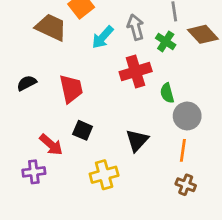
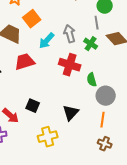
red cross: (136, 72) -> (70, 65), turned 35
red trapezoid: (71, 89) -> (25, 62), moved, turned -95

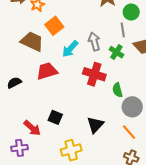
orange line: (103, 120) -> (129, 132), turned -49

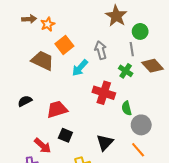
gray arrow: (94, 42) -> (101, 50), moved
red trapezoid: (47, 71) -> (57, 109), moved

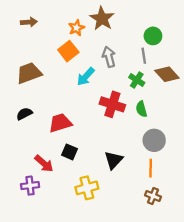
brown star: (116, 16) -> (102, 19), moved
orange star: (48, 24) -> (76, 28), moved
brown trapezoid: (43, 61) -> (29, 73), moved, turned -45
green semicircle: (127, 108) -> (141, 109), moved
orange line: (138, 150) -> (151, 168), turned 42

